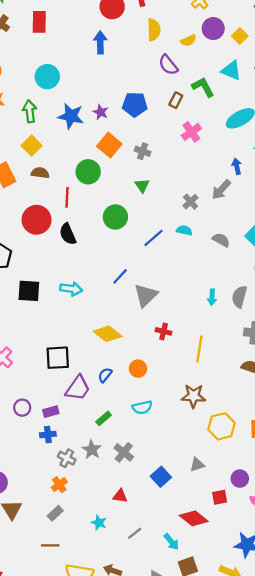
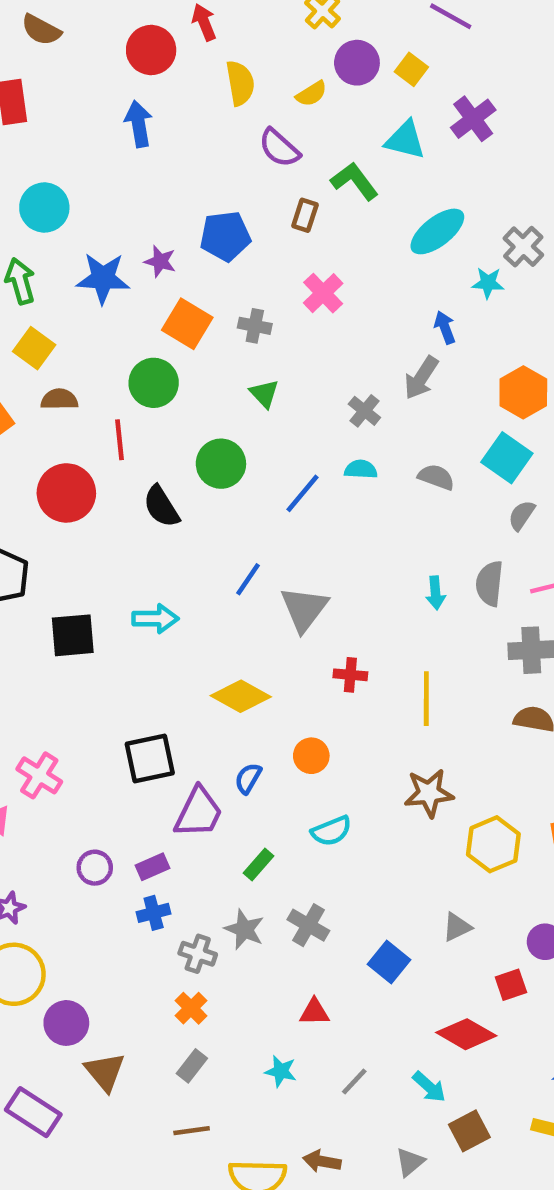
pink cross: (191, 132) -> (323, 293), moved
black semicircle: (68, 234) -> (161, 506), moved

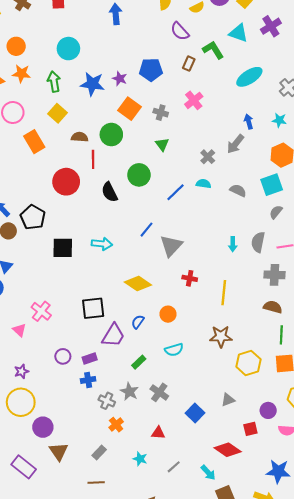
cyan star: (488, 283) -> (279, 120), moved
brown semicircle: (59, 399) -> (80, 137), moved
cyan square: (507, 458) -> (272, 185), turned 30
orange cross: (191, 1008) -> (116, 425), moved

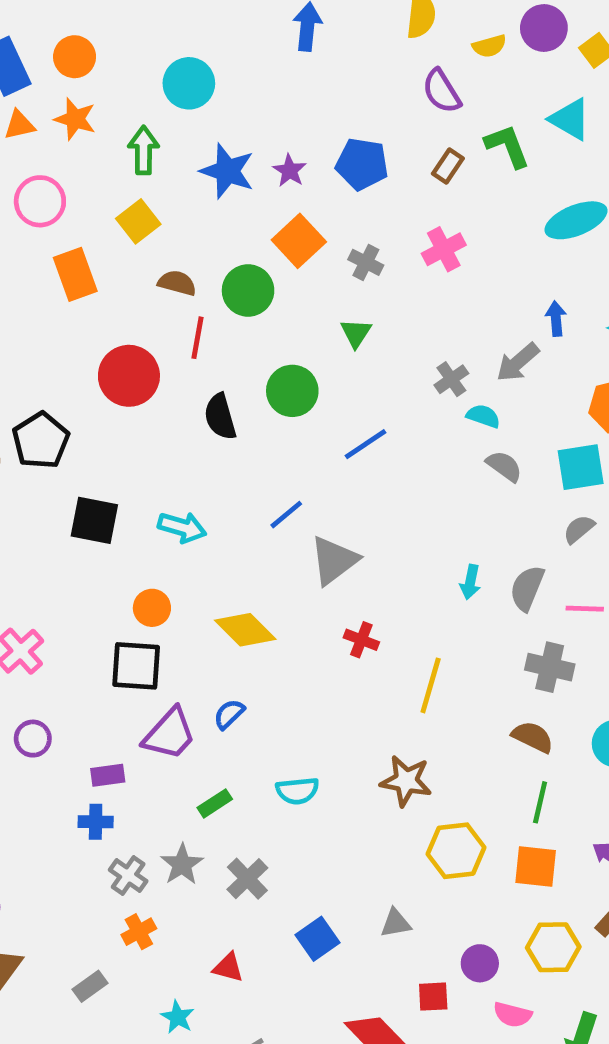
cyan semicircle: (203, 184) -> (483, 416), moved
orange circle: (168, 314) -> (152, 608), moved
purple circle: (63, 356) -> (33, 739), moved

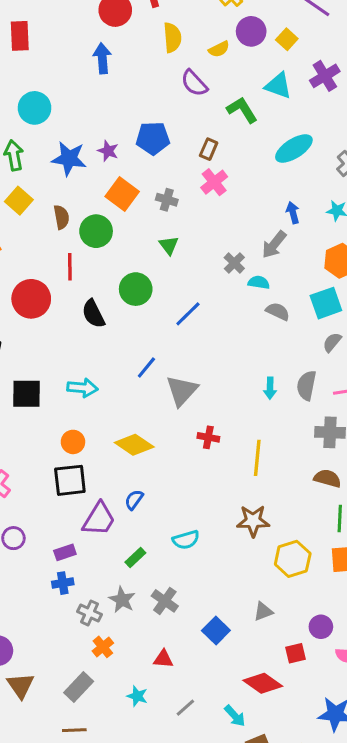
brown rectangle: (448, 166) -> (209, 149), moved
brown semicircle: (177, 283) -> (61, 217), moved, turned 75
gray rectangle: (90, 986) -> (79, 687), size x1.4

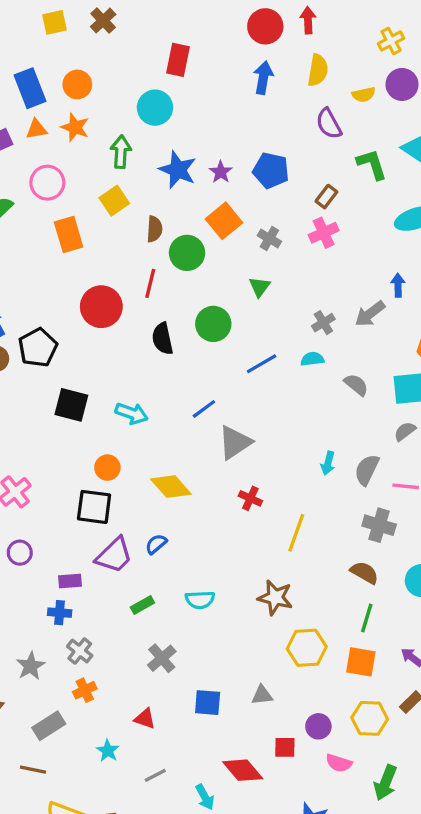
red rectangle: (20, 36) -> (178, 60), moved
blue arrow: (102, 58) -> (263, 78), moved
cyan semicircle: (259, 282) -> (312, 359), moved, turned -30
gray star: (122, 600) -> (31, 666), moved
blue square: (216, 630) -> (208, 703), turned 36

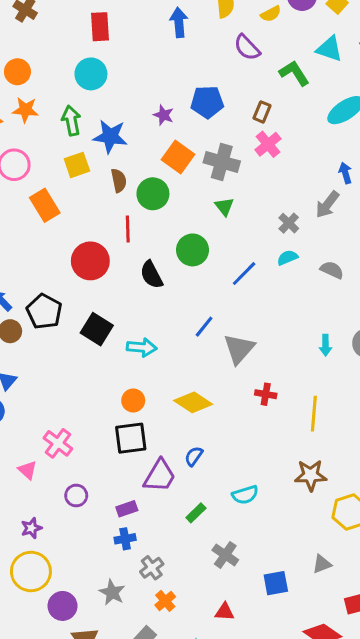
blue star: (178, 170) -> (110, 136), moved
yellow square: (114, 201) -> (77, 165), turned 30
gray cross: (269, 239) -> (222, 162), size x1.6
black square: (71, 405) -> (97, 329), moved, turned 32
gray cross: (80, 651) -> (152, 568), turned 30

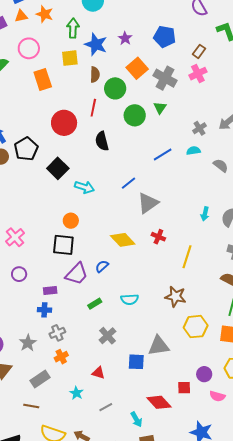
purple star: (164, 115) -> (125, 38), moved
green circle: (193, 250) -> (135, 115), moved
yellow diamond: (193, 402) -> (123, 240), moved
gray triangle: (322, 564) -> (159, 346), moved, size x1.6

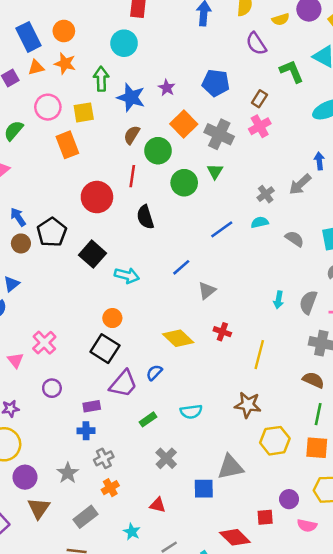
yellow square: (70, 58) -> (84, 112), moved
brown semicircle: (95, 75) -> (132, 135), turned -147
gray triangle: (148, 203) -> (207, 291), size x0.7
black square: (63, 245) -> (105, 349), turned 30

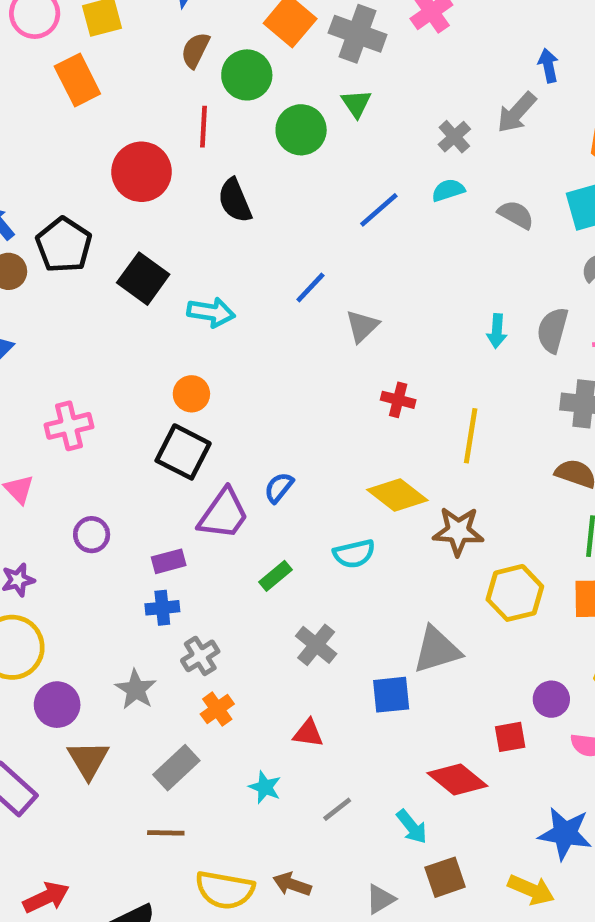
yellow diamond: (178, 338) -> (397, 495), moved
pink cross: (44, 343) -> (69, 426), moved, turned 35

